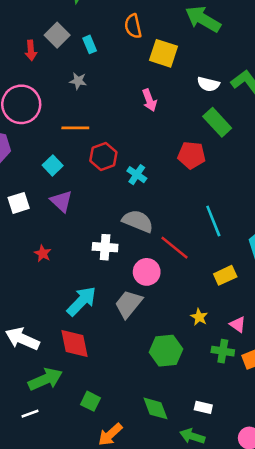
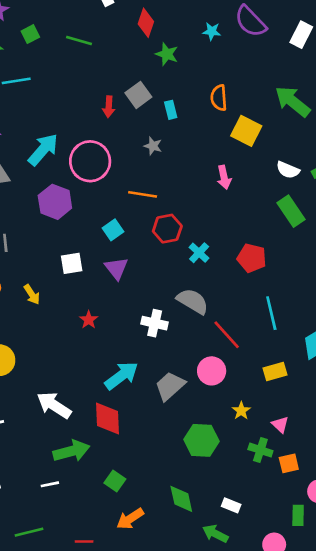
red pentagon: (192, 155) -> (252, 258), moved
pink circle: (147, 272) -> (212, 371), moved

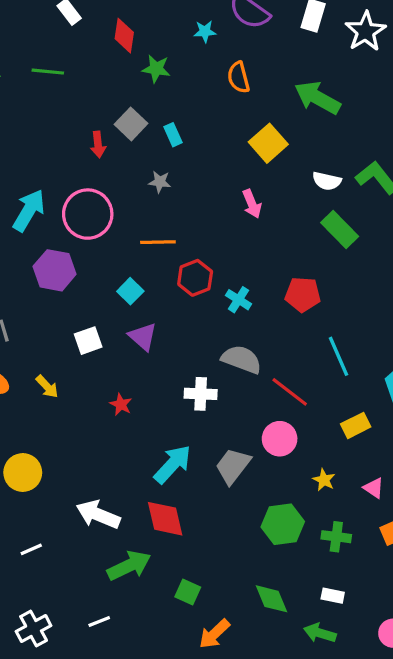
orange semicircle: (219, 98) -> (238, 77), moved
yellow square: (246, 131) -> (268, 143), turned 32
green cross: (260, 450) -> (336, 537), moved
white line: (50, 484) -> (99, 622), moved

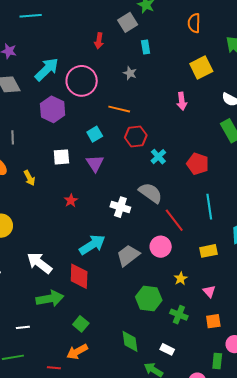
gray square: (131, 124) -> (128, 22), moved
orange arrow: (214, 634) -> (77, 352), moved

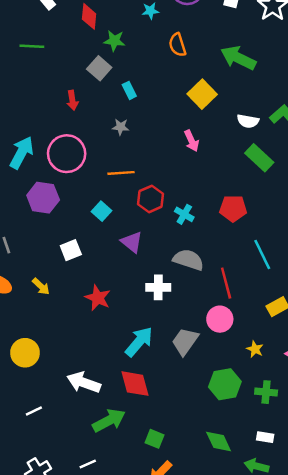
purple triangle: (95, 163) -> (132, 242), moved
red star: (71, 201) -> (98, 298), size x1.5
red line: (174, 220) -> (226, 283), turned 40

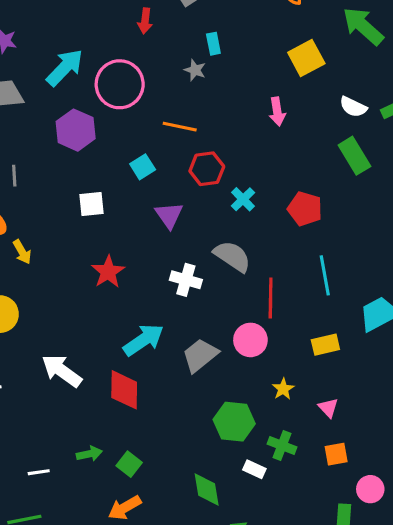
cyan rectangle: (129, 90) -> (213, 44), moved
yellow arrow: (41, 286) -> (22, 252), moved
green arrow: (109, 420) -> (89, 454), moved, size x0.6
white rectangle: (265, 437) -> (254, 469), moved

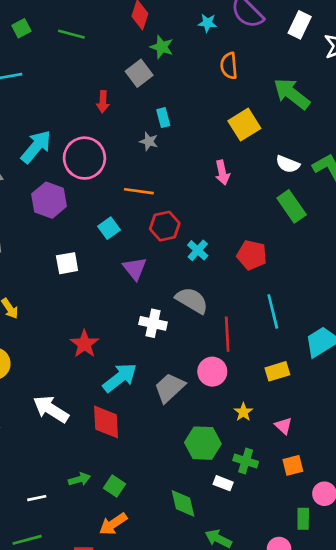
red star: (108, 272) -> (84, 344), moved

